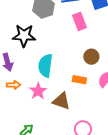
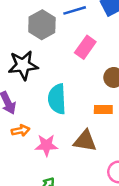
pink rectangle: (79, 21) -> (85, 47), moved, turned 66
pink star: (38, 91) -> (46, 145), moved, turned -30

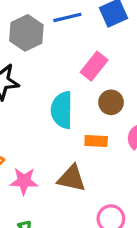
pink rectangle: (85, 47) -> (94, 66), moved
cyan semicircle: (57, 99) -> (62, 110), moved

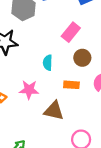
cyan semicircle: (62, 110) -> (48, 63), size x0.6
pink star: (24, 181) -> (29, 90), moved

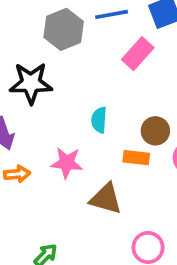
pink rectangle: (71, 32) -> (138, 54), moved
brown circle: (82, 58) -> (155, 131), moved

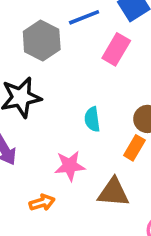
orange rectangle: (136, 158) -> (134, 148), turned -55
orange arrow: (17, 174) -> (42, 202), moved

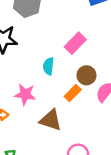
pink rectangle: (116, 49) -> (75, 43), moved

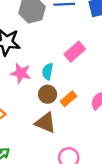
brown circle: (86, 75) -> (48, 94), moved
pink star: (25, 94) -> (21, 73), moved

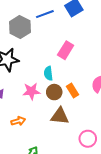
pink star: (21, 73) -> (31, 91), moved
orange rectangle: (68, 99) -> (73, 90), turned -64

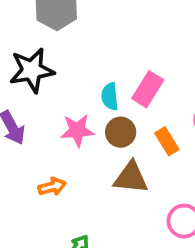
pink rectangle: (66, 50) -> (148, 89), moved
orange rectangle: (73, 90) -> (167, 141), moved

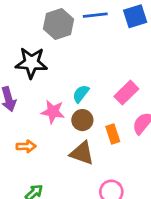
pink rectangle: (148, 89) -> (126, 93), moved
cyan semicircle: (110, 97) -> (81, 94), turned 30

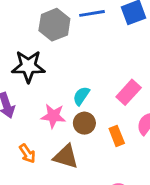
orange arrow: (26, 146) -> (27, 153), turned 60
brown triangle: (82, 153) -> (66, 157), moved

